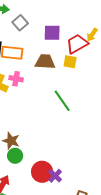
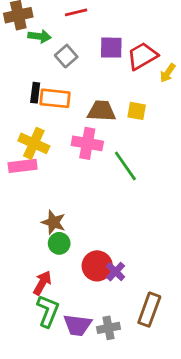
purple square: (52, 33) -> (111, 48), moved
red trapezoid: (77, 44) -> (142, 56), moved
pink cross: (16, 79) -> (87, 143), moved, size x1.5

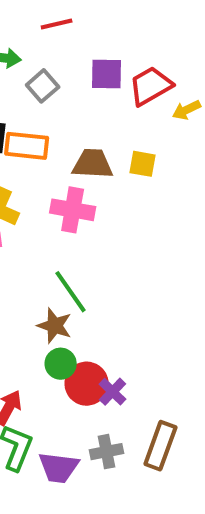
yellow arrow: (168, 73) -> (186, 110), turned 30
green line: (125, 166) -> (71, 292), moved
brown star: (54, 222) -> (55, 326), moved
green circle: (59, 243) -> (61, 364), moved
gray cross: (108, 328) -> (107, 452), moved

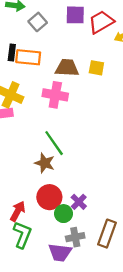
green circle: (61, 364) -> (63, 214), moved
red circle: (87, 384) -> (49, 197), moved
purple trapezoid: (59, 468) -> (60, 252), moved

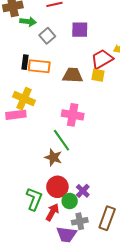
red trapezoid: (101, 22) -> (102, 59), moved
pink cross: (55, 95) -> (73, 115), moved
red arrow: (18, 211) -> (52, 212), moved
green L-shape: (22, 235) -> (34, 199), moved

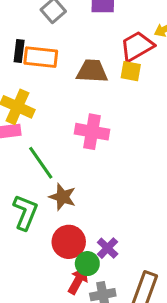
green line: (61, 140) -> (41, 163), moved
green L-shape: (34, 199) -> (25, 212), moved
red arrow: (52, 212) -> (78, 281), moved

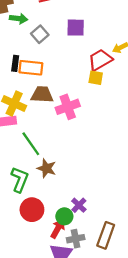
brown trapezoid: (92, 71) -> (42, 95), moved
pink cross: (92, 132) -> (68, 107), moved, turned -30
red circle: (69, 242) -> (32, 210), moved

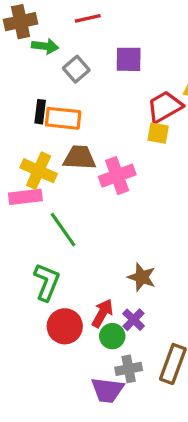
brown star: (46, 168) -> (142, 277), moved
red arrow: (58, 229) -> (102, 313), moved

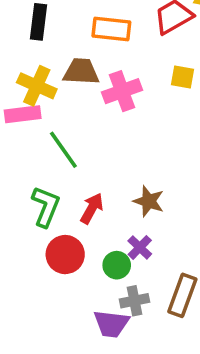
black rectangle: (40, 112) -> (39, 22), size x1.4
orange rectangle: (63, 118) -> (111, 29), moved
yellow square: (158, 133) -> (182, 77), moved
red arrow: (102, 313) -> (92, 208), moved

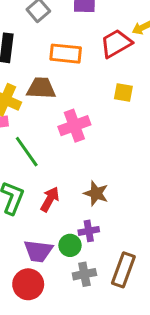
pink cross: (122, 91) -> (74, 126), moved
purple cross: (140, 247) -> (89, 231), turned 36
red circle: (65, 255) -> (28, 284), moved
purple trapezoid: (111, 324) -> (38, 251), moved

